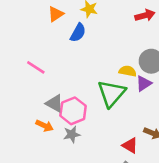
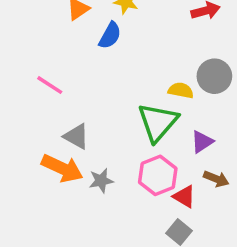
purple triangle: (144, 83) -> (202, 142), moved
pink hexagon: (73, 111) -> (158, 175), moved
orange arrow: (45, 126) -> (62, 168), size x1.6

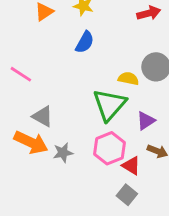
blue semicircle: (110, 35) -> (85, 42), moved

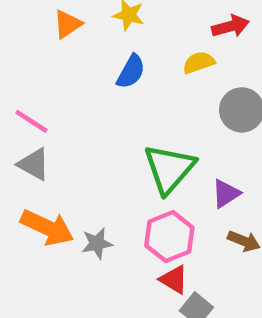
yellow semicircle: (128, 79) -> (199, 62), moved, turned -30
gray triangle: (43, 116) -> (34, 164), moved
red triangle: (131, 166) -> (174, 280), moved

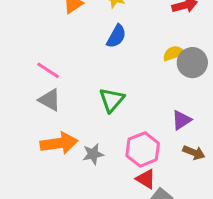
yellow semicircle: (199, 62) -> (174, 53), moved
green triangle: (169, 169) -> (112, 100), moved, size x0.7
orange arrow: (47, 228) -> (59, 143), turned -33

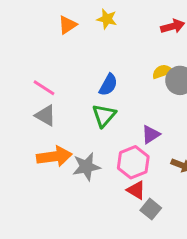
blue semicircle: (116, 36) -> (108, 85), moved
purple triangle: (181, 120) -> (151, 135), moved
gray star: (93, 154) -> (86, 167), size x1.4

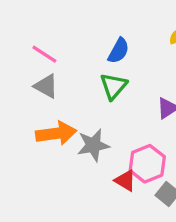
pink hexagon: (133, 162) -> (147, 164), moved
red triangle: (136, 190) -> (125, 181), moved

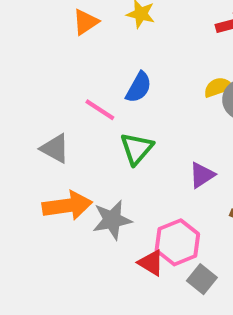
blue semicircle: (119, 51) -> (139, 87), moved
pink line: (44, 54) -> (100, 110), moved

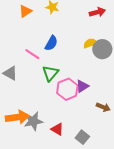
orange arrow: (67, 206) -> (17, 117), moved
gray star: (112, 220) -> (33, 121), moved
pink hexagon: (177, 242) -> (67, 89), moved

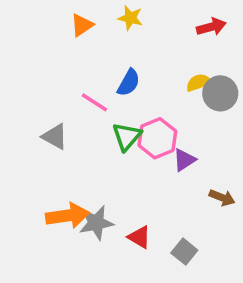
pink hexagon: (67, 89) -> (157, 138), moved

